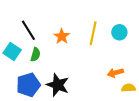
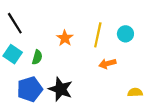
black line: (28, 30) -> (15, 23), moved
orange arrow: (115, 73) -> (107, 64), moved

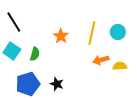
black star: (61, 89) -> (57, 84), size x0.6
yellow semicircle: (135, 92) -> (120, 66), moved

